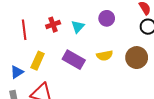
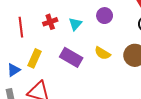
yellow semicircle: (105, 55) -> (102, 53), turned 42

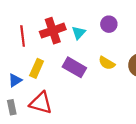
red cross: (50, 22) -> (53, 31), size x1.6

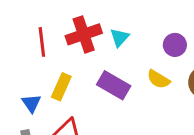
purple circle: (109, 24) -> (175, 45), moved
blue triangle: (15, 80) -> (31, 103), turned -32

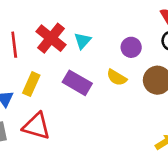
red cross: (84, 34) -> (51, 38), turned -32

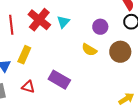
purple rectangle: (77, 83) -> (59, 80), moved
red triangle: (37, 126) -> (28, 87), size x0.6

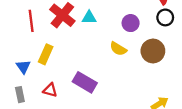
cyan triangle: (63, 22) -> (89, 17), turned 48

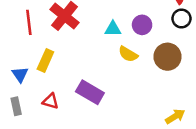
cyan triangle: (89, 17) -> (113, 29), moved

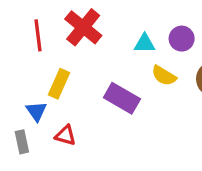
blue triangle: (20, 74) -> (36, 111), moved
purple rectangle: (90, 92) -> (122, 98), moved

